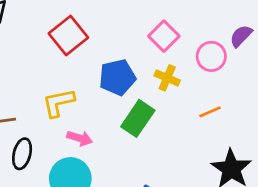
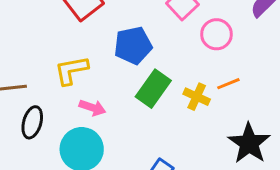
pink circle: (211, 56) -> (216, 34), moved
yellow cross: (167, 78) -> (197, 97), moved

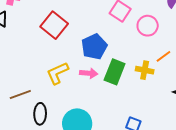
pink arrow: (92, 108) -> (89, 73), moved

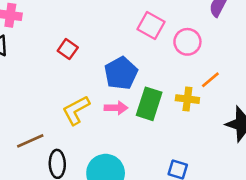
red square: (54, 25) -> (68, 49), size x0.6

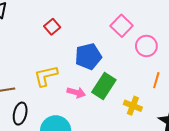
orange line: (210, 80) -> (156, 80), turned -49
yellow cross: (187, 99) -> (133, 106), moved
pink arrow: (116, 108) -> (76, 92), moved

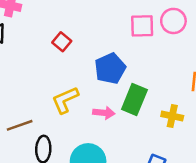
pink square: (122, 26) -> (142, 26), turned -35
pink circle: (146, 46) -> (173, 21), moved

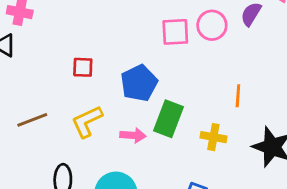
red square: (62, 42) -> (83, 67), moved, turned -36
brown line: (20, 125) -> (32, 120), moved

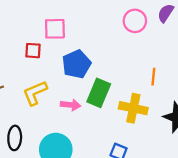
pink square: (175, 32) -> (55, 29), moved
yellow cross: (213, 137) -> (133, 108), size x1.4

